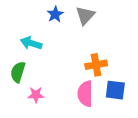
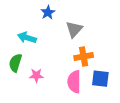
gray triangle: (85, 15) -> (74, 29), moved
pink star: (36, 95) -> (36, 75), moved

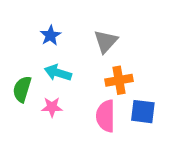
blue star: (48, 12) -> (50, 35), moved
cyan arrow: (27, 38) -> (58, 73), moved

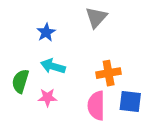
gray triangle: (106, 41) -> (96, 17), moved

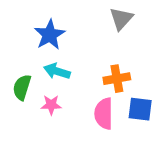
gray triangle: (96, 17) -> (121, 19), moved
blue star: (46, 32) -> (50, 35), size x1.5

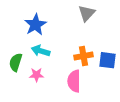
blue square: (140, 109) -> (107, 60), moved

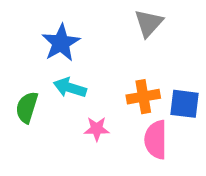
pink star: (37, 75) -> (97, 129), moved
pink semicircle: (74, 81) -> (156, 140), moved

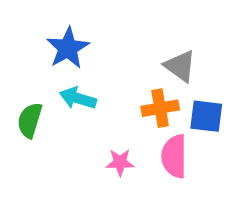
gray triangle: (149, 23) -> (180, 66), moved, turned -36
pink star: (97, 129) -> (120, 162), moved

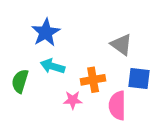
orange cross: (160, 108) -> (93, 80), moved
pink star: (120, 162) -> (73, 100), moved

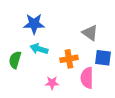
blue star: (46, 32) -> (34, 24), turned 30
pink star: (73, 100) -> (52, 83), moved

